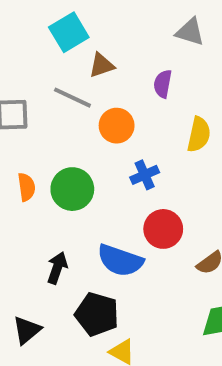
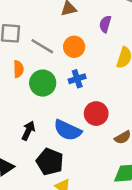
gray line: (72, 98) -> (42, 46), moved
blue cross: (145, 175) -> (77, 79), moved
orange semicircle: (26, 187) -> (18, 69), moved

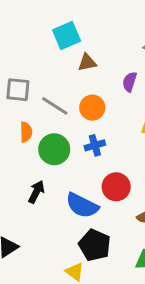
black arrow: (28, 131) -> (36, 192), moved
black pentagon: (50, 162) -> (95, 245), moved

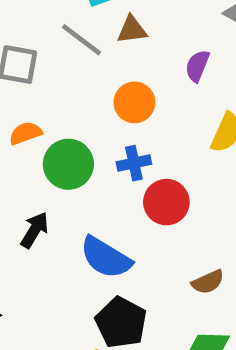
gray line: (55, 106) -> (82, 40), moved
orange semicircle: (26, 132) -> (26, 133), turned -114
red circle: (116, 187) -> (166, 202), moved

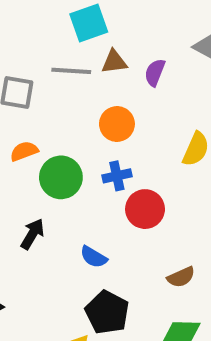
gray line: (82, 40) -> (71, 71), turned -33
purple semicircle: (197, 66) -> (155, 73), moved
blue semicircle: (106, 258) -> (94, 257), size x0.6

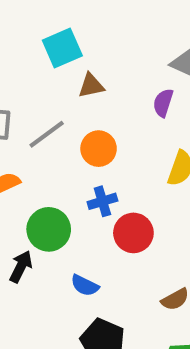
gray line: (71, 71) -> (47, 134), moved, turned -36
purple semicircle: (155, 73) -> (163, 103), moved
green circle: (61, 177) -> (49, 229), moved

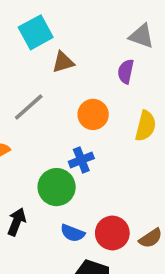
orange circle: (99, 149) -> (93, 114), moved
green circle: (49, 229) -> (57, 187), moved
red circle: (133, 233) -> (112, 233), moved

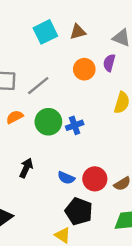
brown triangle: (63, 62) -> (78, 32), moved
orange circle: (93, 114) -> (84, 69), moved
green circle: (57, 187) -> (48, 122), moved

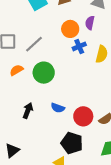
blue cross: (75, 125) -> (79, 46), moved
blue semicircle: (66, 178) -> (58, 108), moved

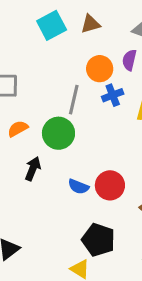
gray line: (34, 44) -> (74, 100), moved, turned -36
black arrow: (28, 111) -> (33, 169), moved
red circle: (83, 116) -> (110, 185), moved

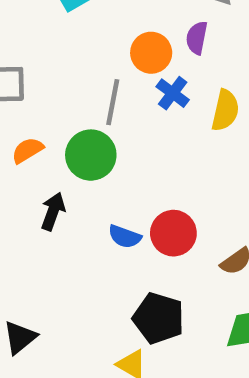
blue cross: (113, 95) -> (173, 93), turned -30

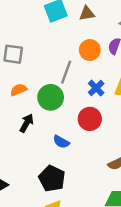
blue cross: (173, 93) -> (96, 88), moved
red circle: (173, 233) -> (90, 119), moved
black pentagon: (159, 318) -> (52, 178), moved

